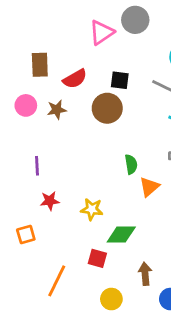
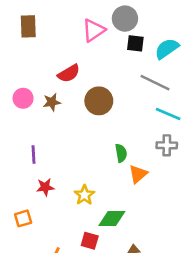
brown rectangle: (40, 65) -> (28, 26), moved
black square: (120, 80) -> (135, 43), moved
yellow star: (92, 209) -> (84, 195), turned 30

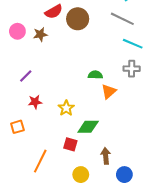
brown circle: (99, 101) -> (78, 19), moved
green semicircle: (121, 153) -> (95, 75), turned -80
purple line: (33, 154) -> (26, 76), turned 48

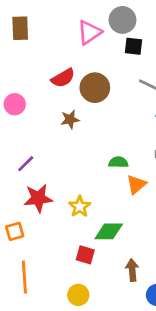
brown star: (40, 34) -> (70, 119), moved
red star: (35, 102) -> (38, 198), size x1.5
orange line: (40, 161) -> (24, 277), moved, turned -30
yellow circle: (81, 175) -> (78, 295), moved

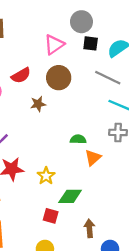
pink triangle: (89, 32) -> (54, 45), moved
red semicircle: (63, 78) -> (21, 75), moved

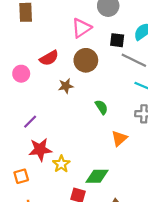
black square: (91, 43) -> (117, 40), moved
green semicircle: (78, 139) -> (101, 107), moved, turned 56
yellow star: (46, 176) -> (61, 164), moved

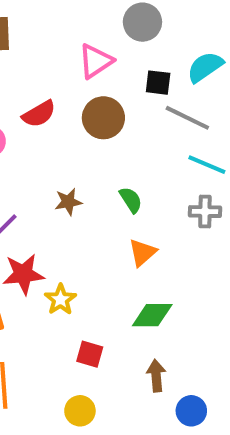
brown star: (66, 86) -> (68, 202), moved
orange triangle: (119, 138) -> (142, 253), moved
green diamond: (97, 176) -> (152, 315), moved

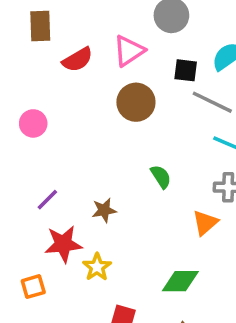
red semicircle: (39, 114) -> (77, 60), moved
brown star: (68, 202) -> (104, 210), moved
orange triangle: (142, 253) -> (205, 223), moved

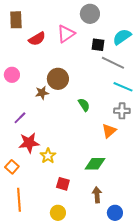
brown circle: (136, 102) -> (58, 79), moved
brown star: (104, 210) -> (42, 93), moved
orange square: (33, 287) -> (12, 167), turned -32

